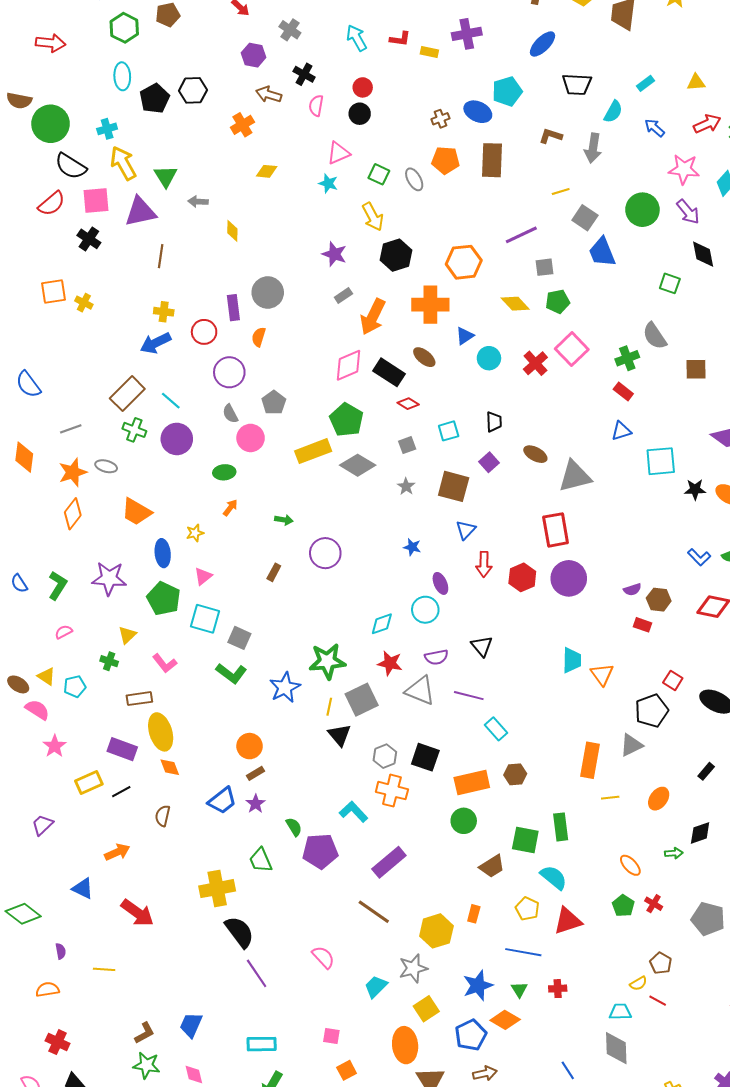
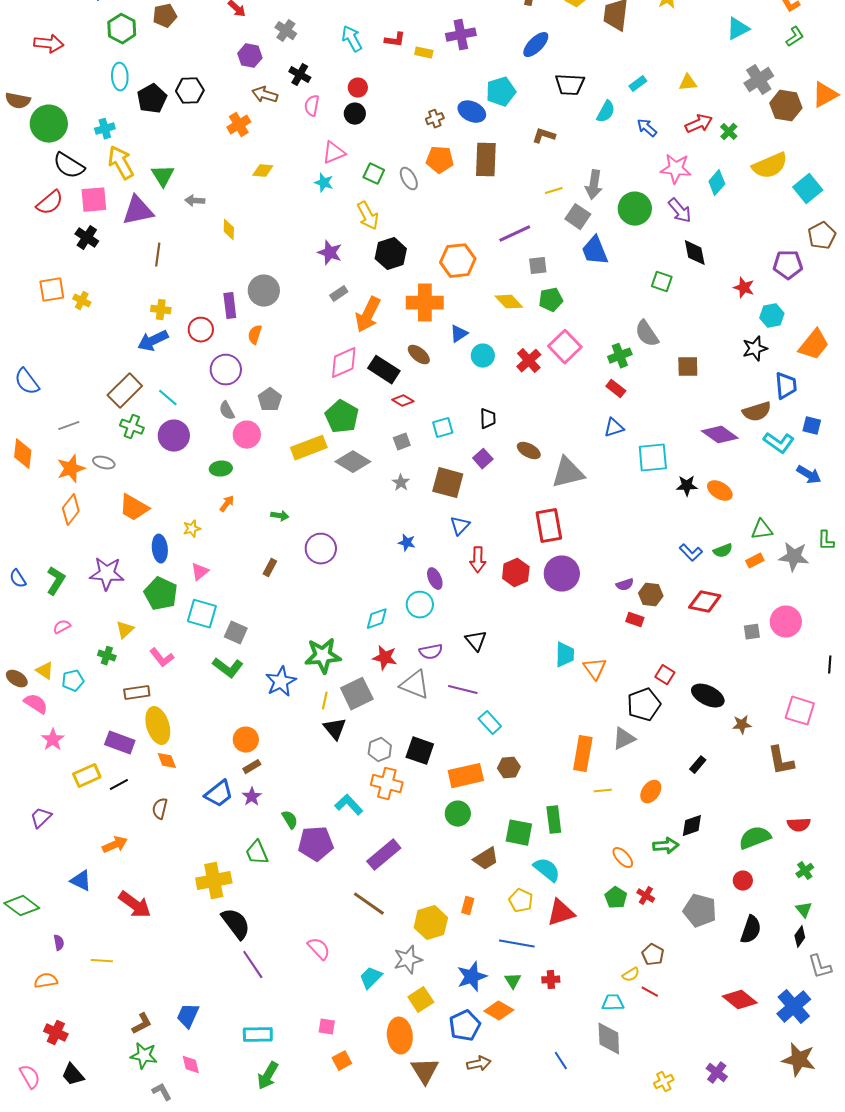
gray arrow: (593, 148) -> (594, 185), moved
green arrow: (674, 853) -> (666, 846), size x1.4

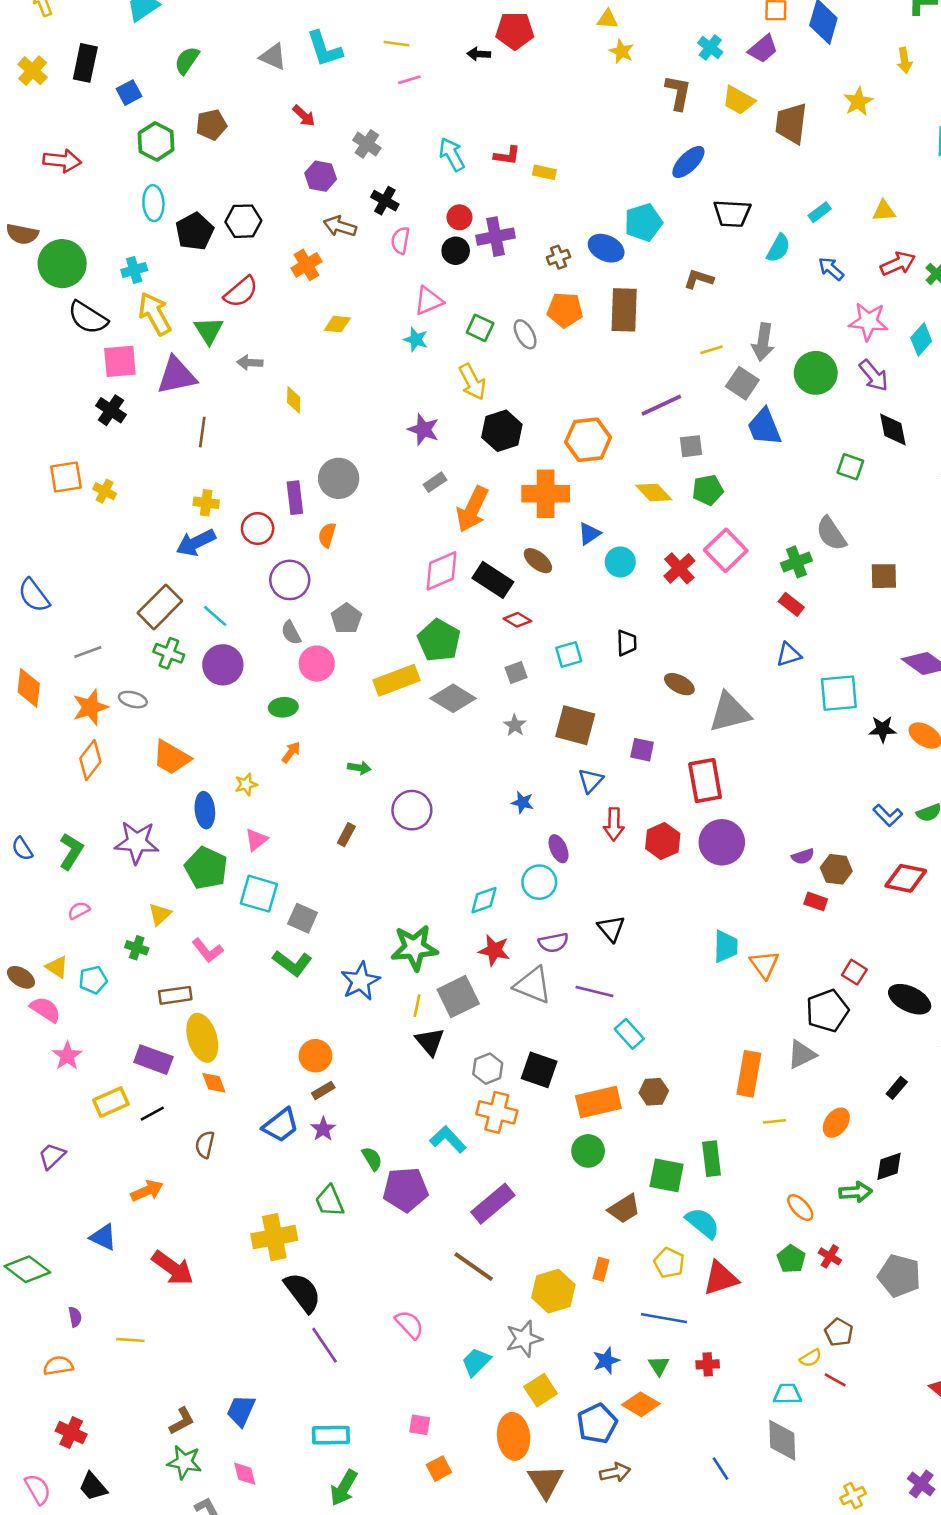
purple cross: (461, 35) -> (495, 237), moved
red semicircle: (50, 203) -> (241, 292), moved
purple square: (483, 459) -> (642, 750), moved, turned -36
blue star: (472, 977) -> (606, 1361), size x0.7

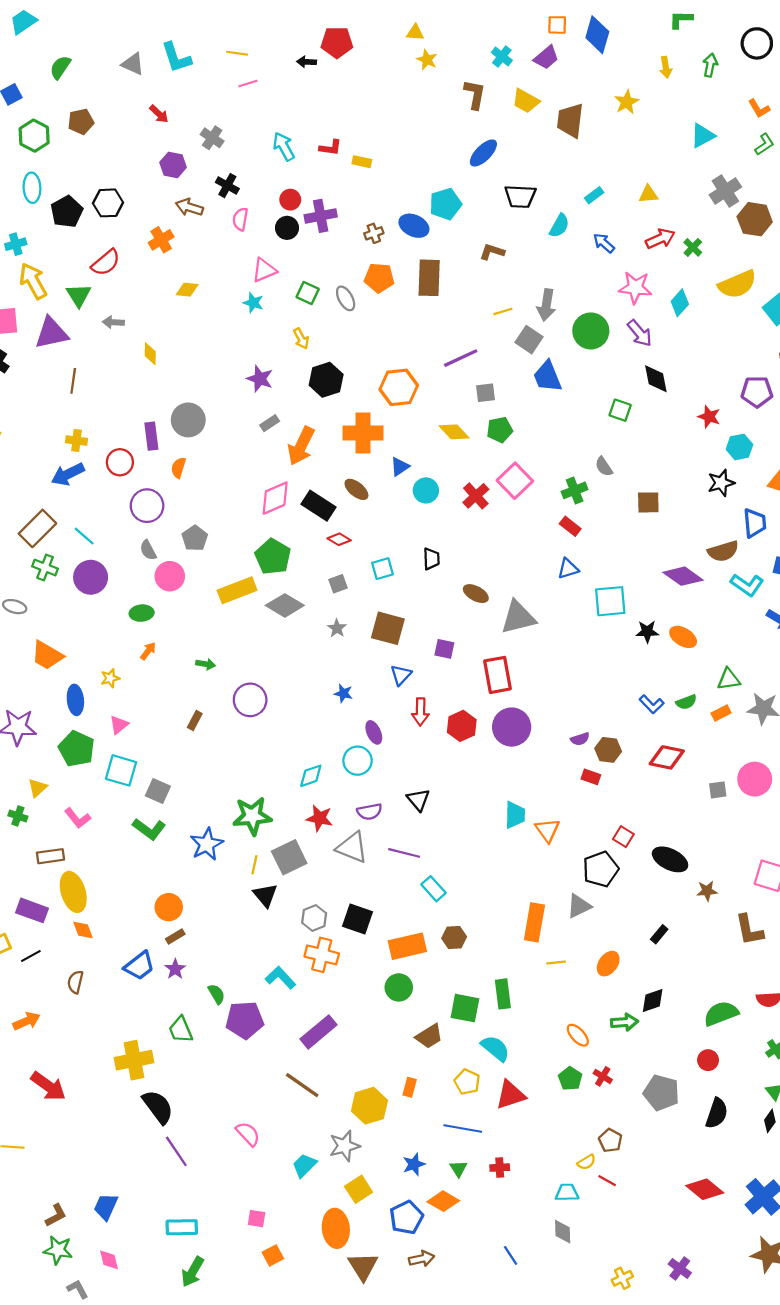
yellow arrow: (472, 382) -> (301, 339), size x0.7
gray semicircle: (831, 534) -> (604, 467), size x0.7
gray diamond: (782, 1440) -> (563, 1232), size x0.7

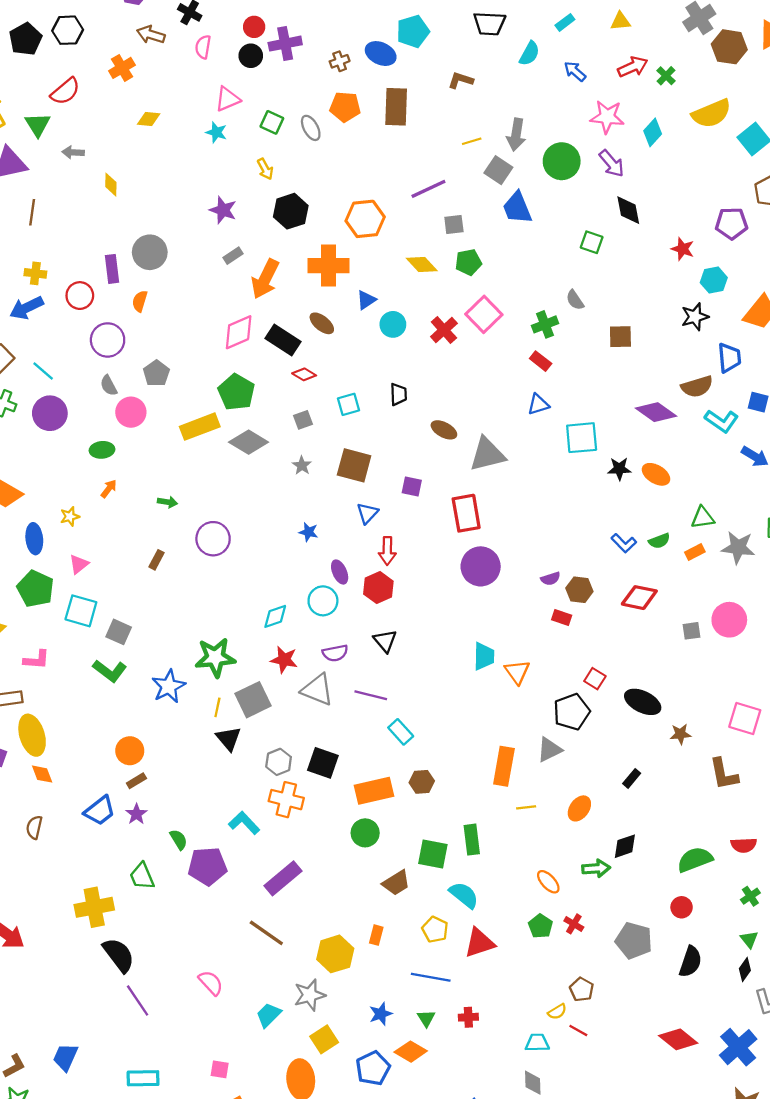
red hexagon: (462, 726) -> (378, 588), moved
pink L-shape: (78, 818) -> (37, 660), turned -48

